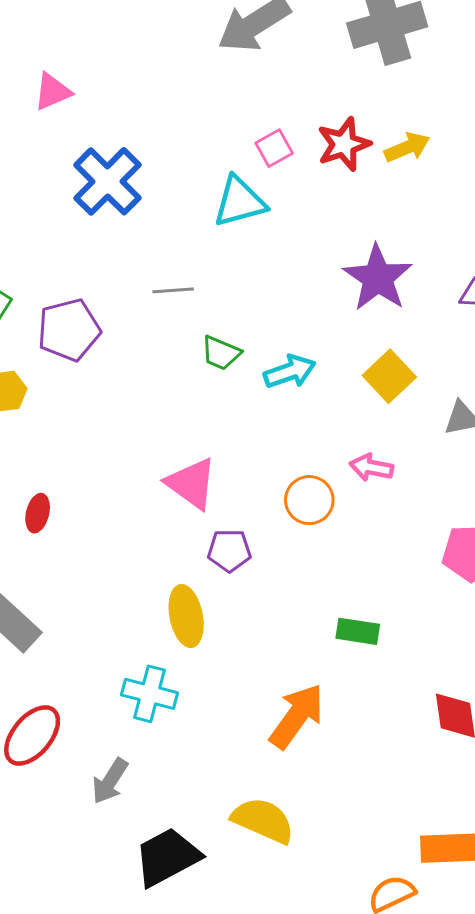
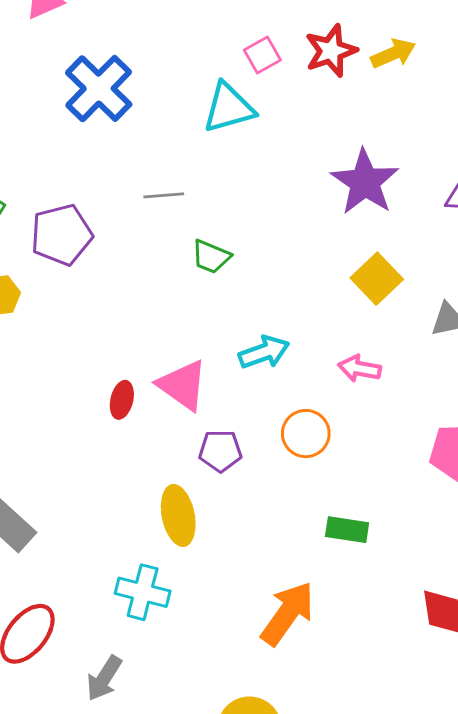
cyan arrow: (290, 372) -> (264, 352), moved
orange circle: (309, 500) -> (306, 434), moved
red ellipse: (38, 513) -> (122, 400), moved

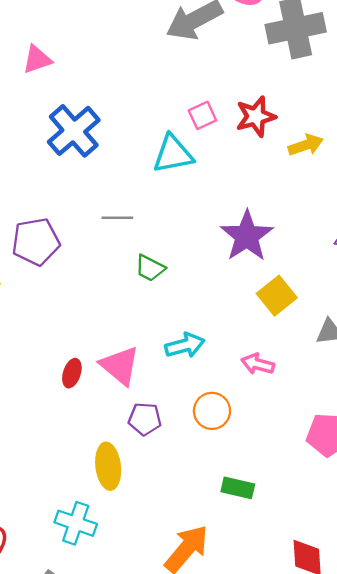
yellow arrow: (393, 53) -> (306, 145), moved
purple star: (365, 182) -> (247, 236), moved

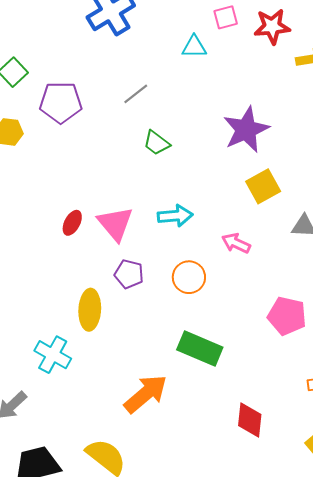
cyan triangle: (173, 154) -> (194, 47), size x0.7
gray line: (117, 218) -> (136, 94), turned -48
green rectangle: (238, 488) -> (200, 348), size x1.5

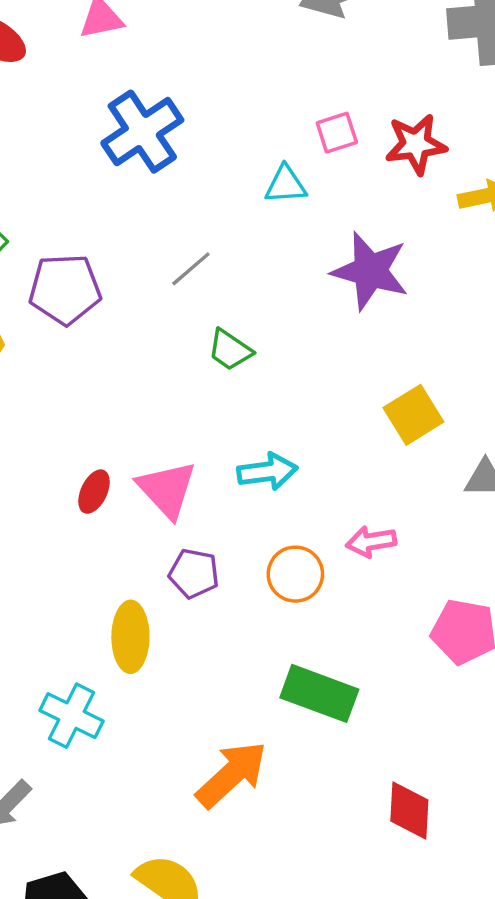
purple star: (246, 130) -> (370, 271), moved, turned -30
pink arrow: (236, 243) -> (371, 542), moved, turned -32

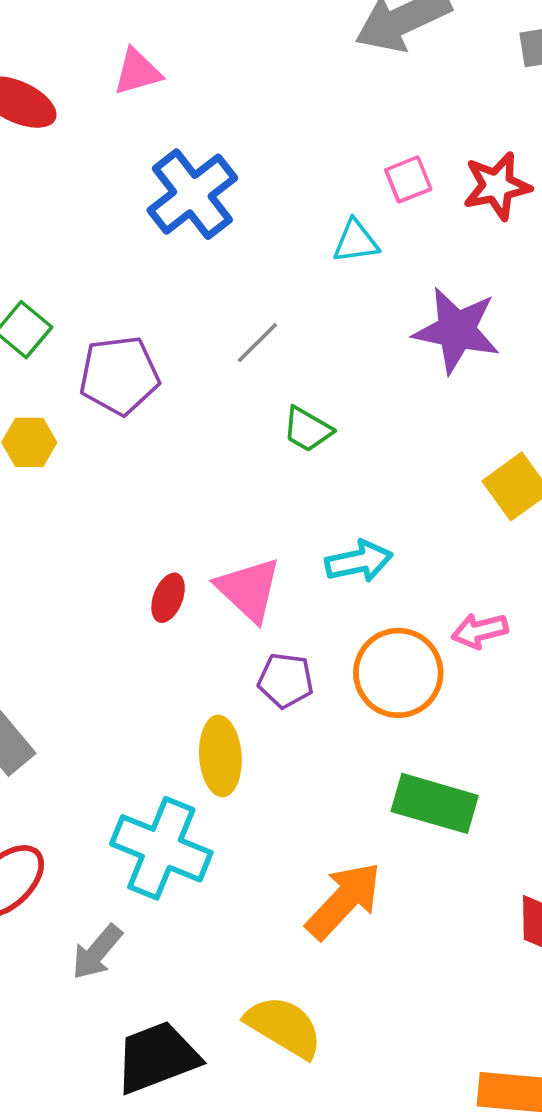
orange circle: (295, 574) -> (398, 673), size x1.4
cyan cross: (71, 716) -> (161, 848), size x1.4

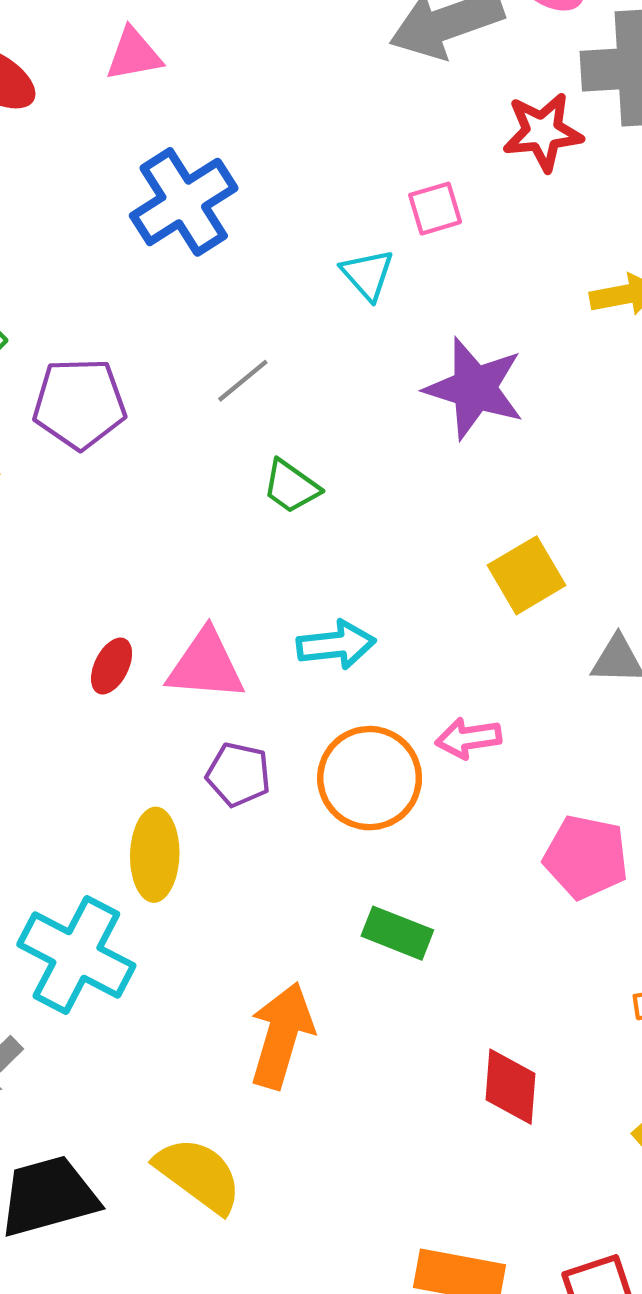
red star: (497, 186) -> (543, 132), moved
cyan triangle: (356, 241) -> (368, 274), turned 51
pink triangle: (249, 589) -> (206, 665), turned -44
green rectangle: (435, 803) -> (397, 933), size x0.7
orange arrow: (344, 901) -> (282, 1035), turned -32

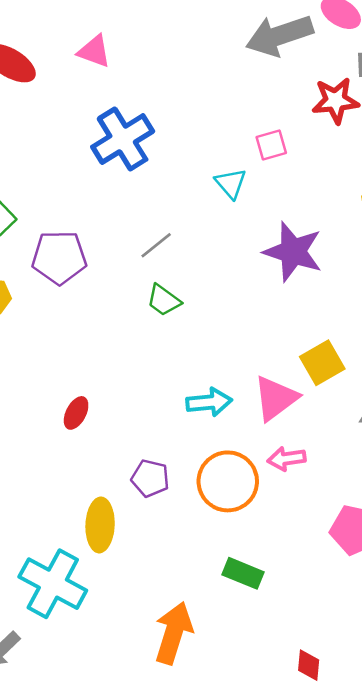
pink triangle: (134, 54) -> (94, 51), turned 30
green trapezoid: (291, 487) -> (164, 300), moved
pink triangle: (206, 665) -> (276, 398), moved, turned -42
red diamond: (511, 1087) -> (309, 665), size x0.7

